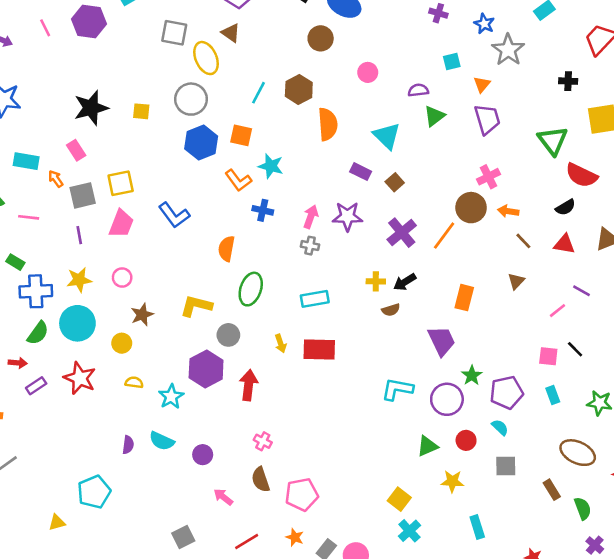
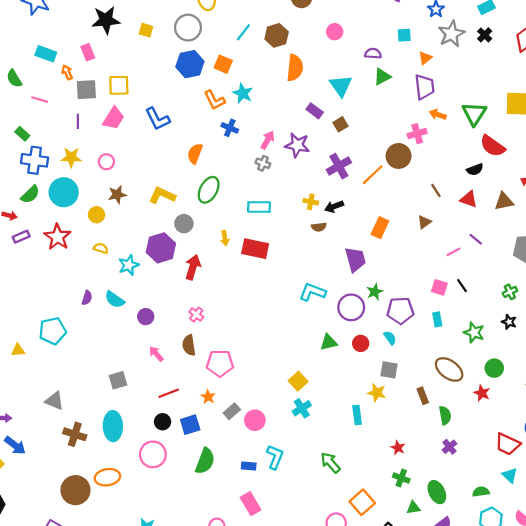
black cross: (568, 81) -> (485, 35), moved, turned 32
orange arrow: (508, 211) -> (438, 115), moved
yellow star: (452, 481) -> (377, 393), moved

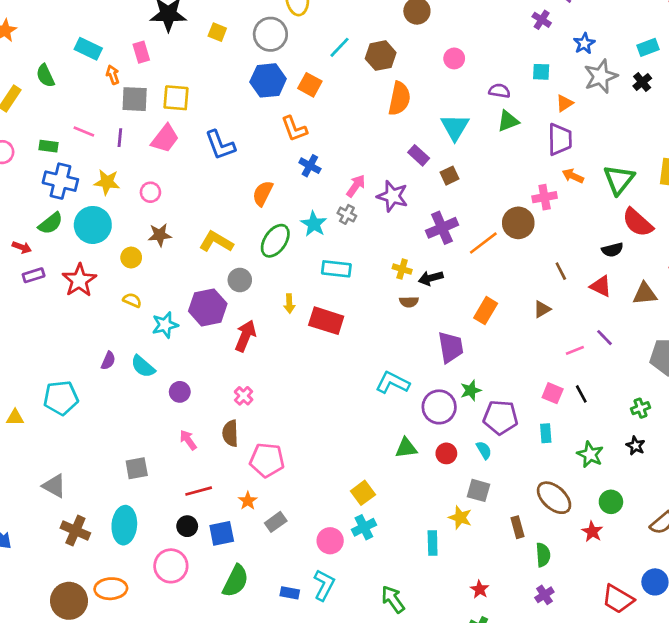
cyan star: (243, 93) -> (314, 224), moved
pink line: (40, 99) -> (84, 132), moved
green rectangle: (22, 134) -> (49, 146), turned -40
pink circle: (255, 420) -> (330, 541), moved

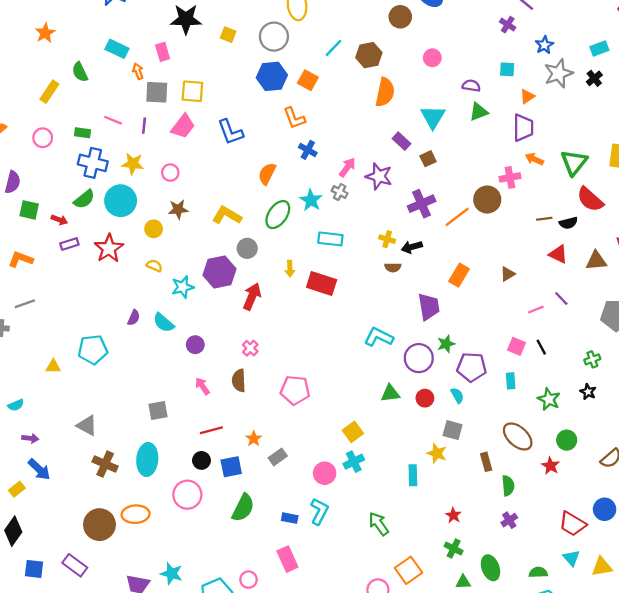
brown line: (561, 271) -> (544, 219), moved, turned -70
pink pentagon: (267, 460) -> (295, 390), moved

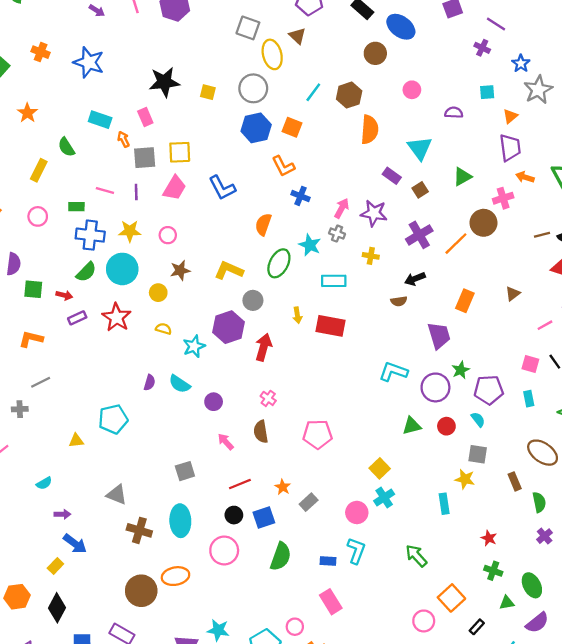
green triangle: (479, 112) -> (462, 177), moved
yellow cross: (387, 239) -> (371, 256), moved

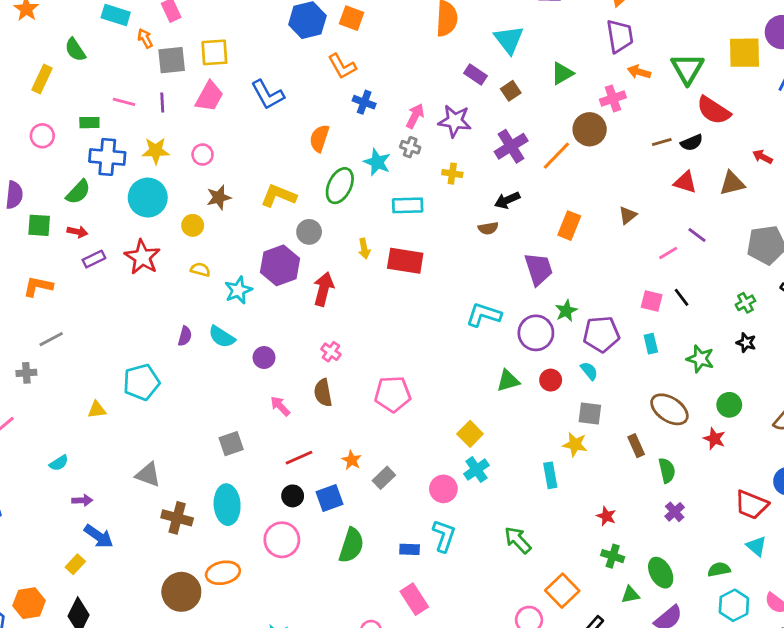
green semicircle: (86, 272) -> (78, 192), moved

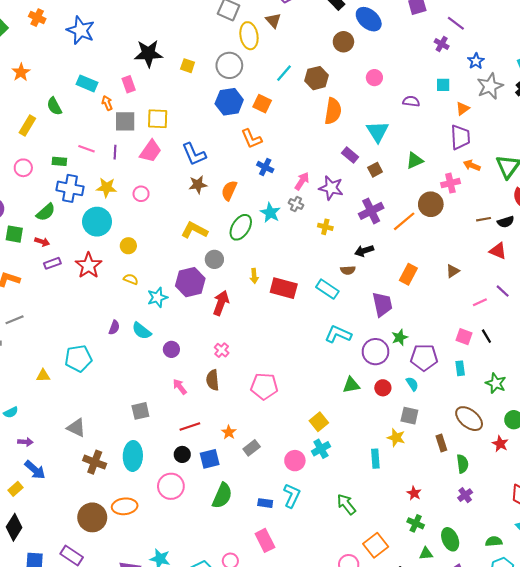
brown star: (219, 197) -> (198, 185), moved
cyan rectangle: (408, 205) -> (327, 289), moved, turned 30

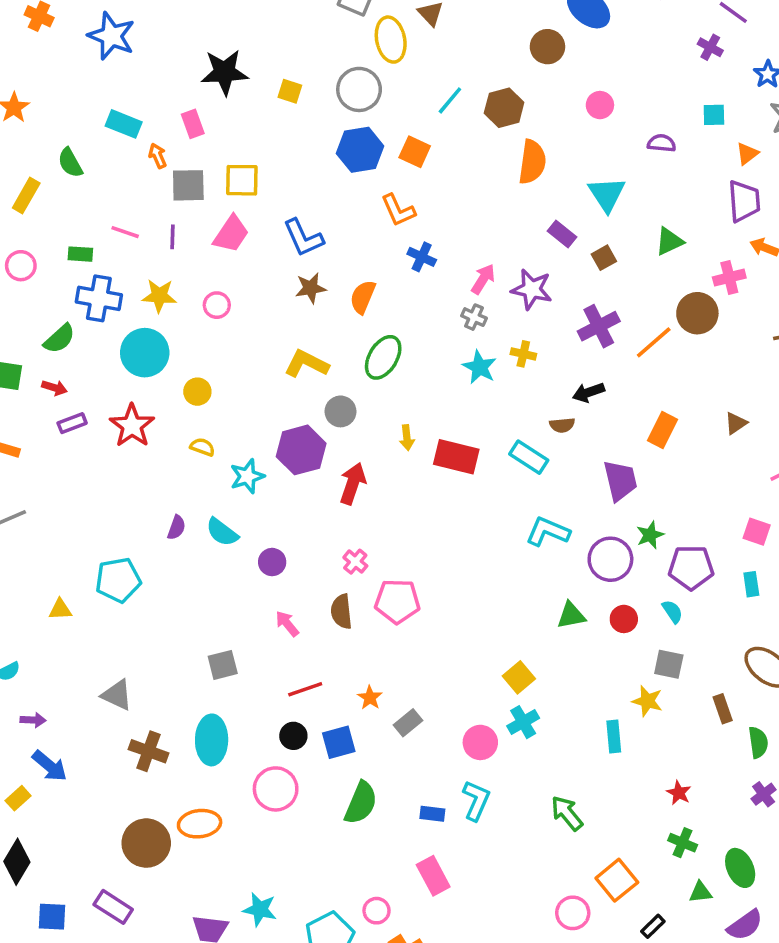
cyan star: (270, 213) -> (480, 367), moved
pink pentagon: (264, 386) -> (397, 601), moved

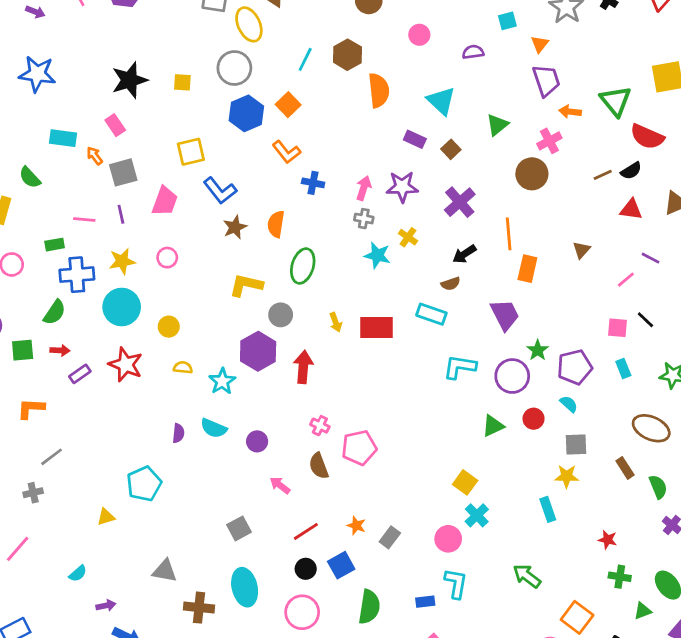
orange square: (415, 152) -> (288, 105), turned 35
yellow square: (242, 180) -> (191, 152), moved
orange line: (654, 342) -> (509, 234), moved, turned -40
yellow cross: (523, 354) -> (408, 237), turned 36

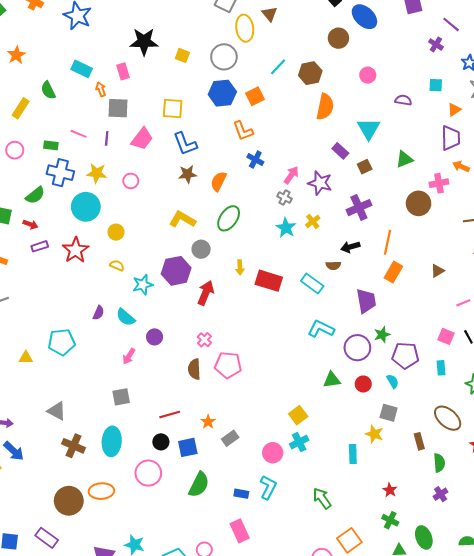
pink arrow: (280, 485) -> (129, 356), moved, turned -112

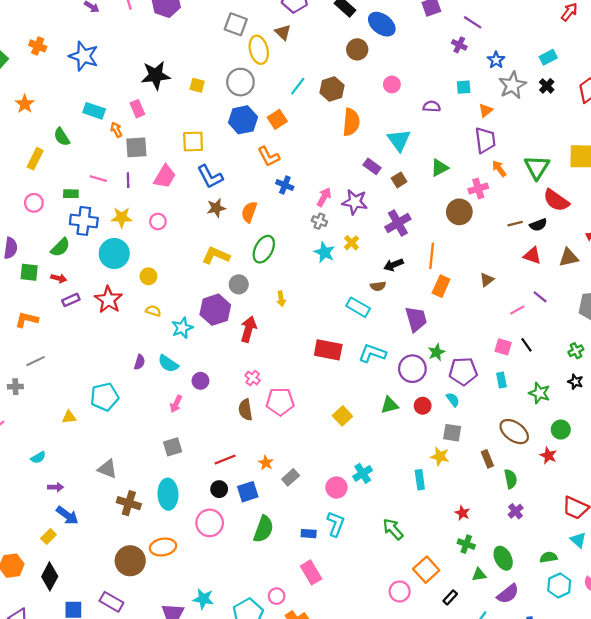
orange arrow: (461, 166) -> (499, 169), turned 35
red rectangle: (269, 281) -> (328, 350), moved
yellow square: (298, 415) -> (342, 416), moved

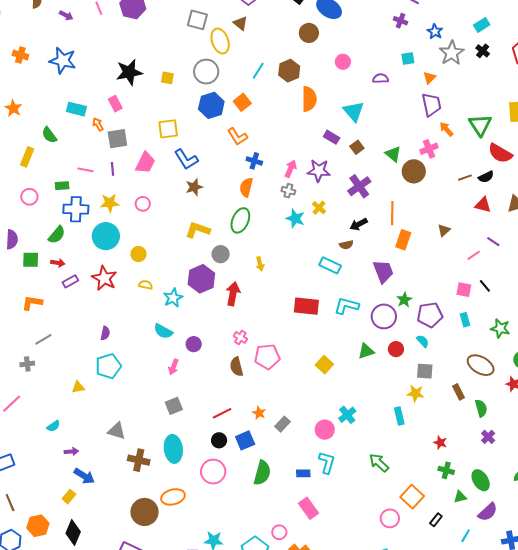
green triangle: (440, 168) -> (393, 154), moved, turned -48
orange semicircle: (249, 212) -> (246, 187), moved
purple semicircle: (139, 362) -> (105, 333), moved

